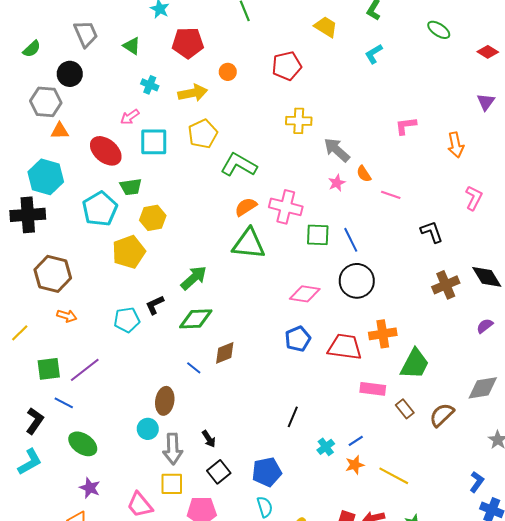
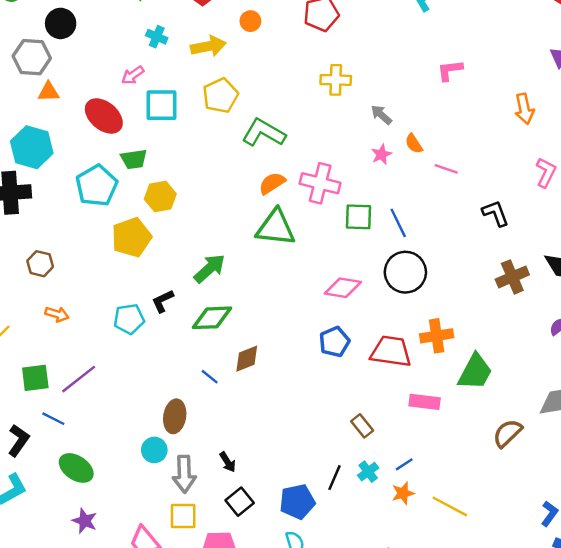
pink L-shape: (406, 126) -> (450, 70), moved
gray arrow: (337, 150) -> (381, 115), size x0.7
brown hexagon: (53, 274) -> (40, 264), size x0.6
brown rectangle: (405, 409) -> (362, 426), moved
black line: (293, 417) -> (335, 478), moved

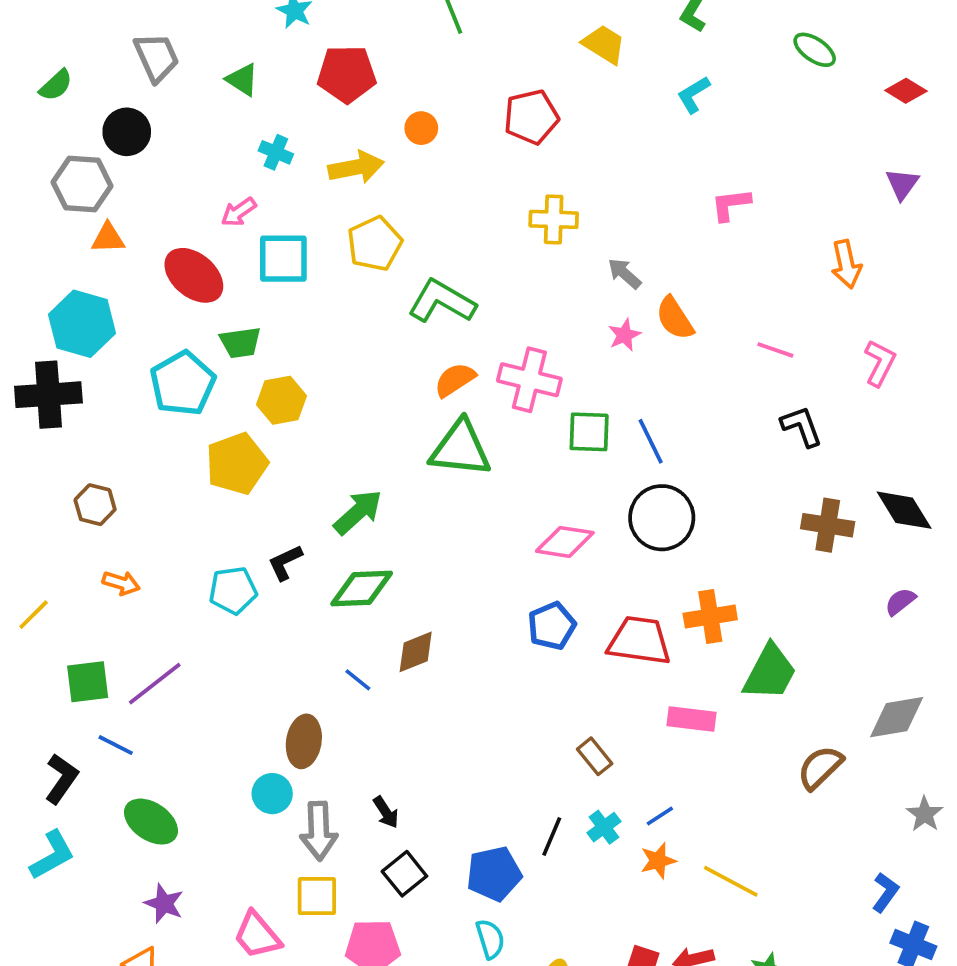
orange semicircle: (414, 144) -> (675, 318), size x1.4
pink line: (446, 169) -> (775, 350), moved
brown cross: (512, 277) -> (828, 525), turned 32

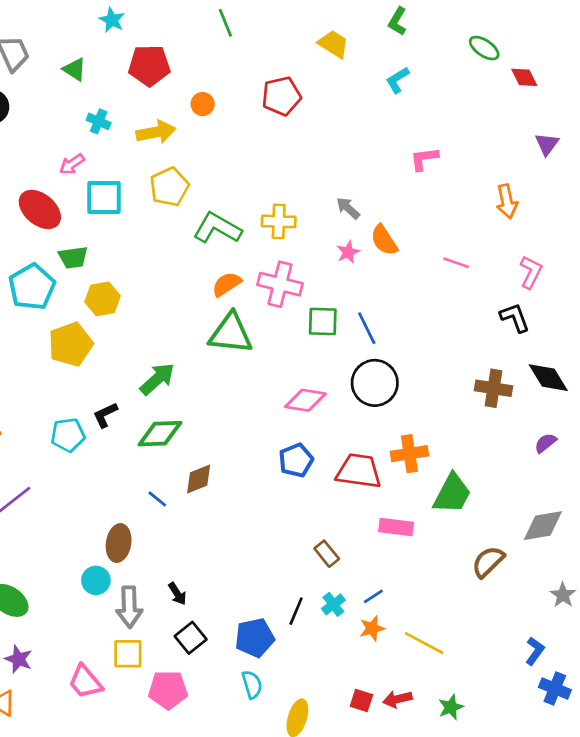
red diamond: (906, 91) -> (524, 77), moved, turned 32
yellow cross: (554, 219) -> (279, 221), moved
black L-shape: (802, 426) -> (515, 318), moved

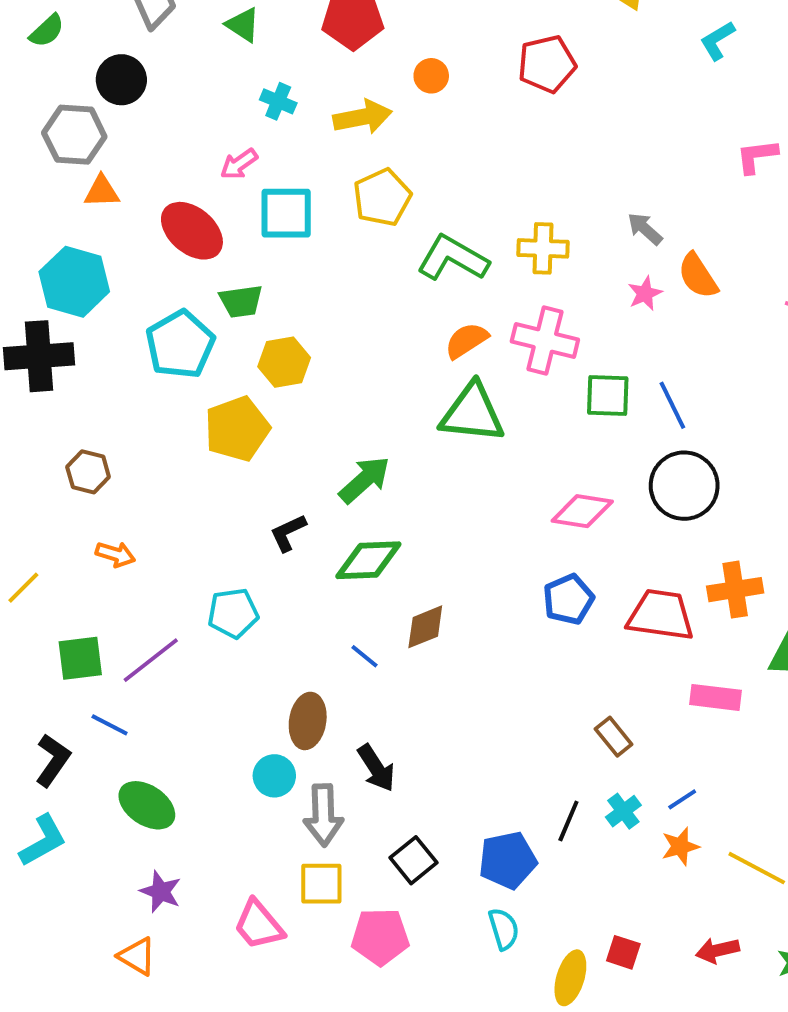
cyan pentagon: (68, 435) -> (233, 613), moved
black arrow: (177, 594) -> (376, 768), moved, size x1.4
red square: (361, 700) -> (623, 952), moved

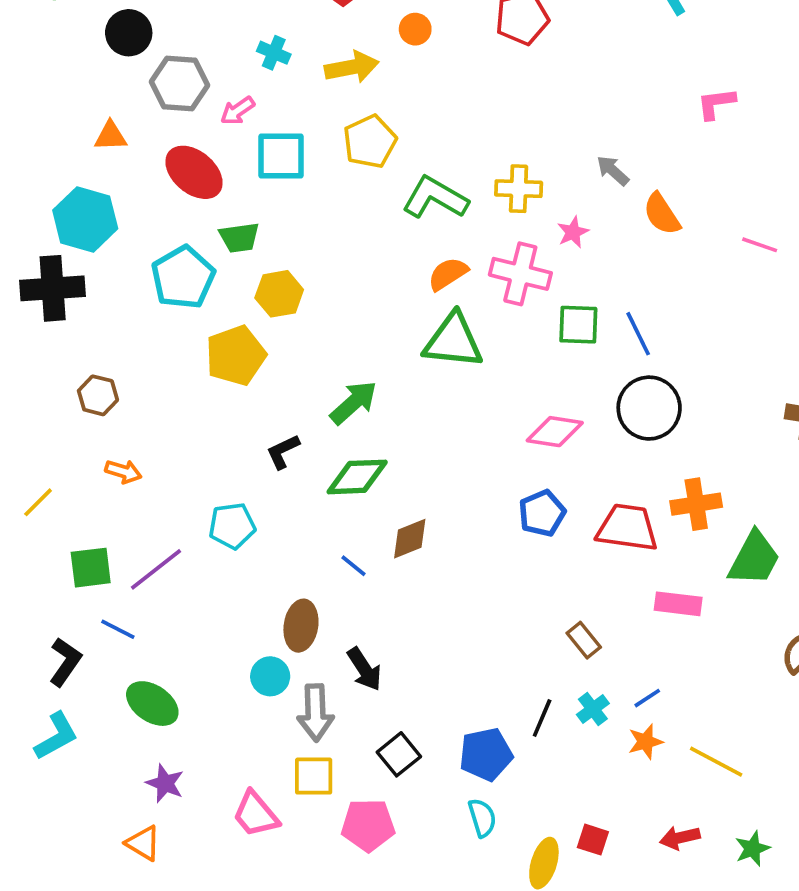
gray hexagon: (74, 135) -> (179, 83), moved
pink star: (645, 293) -> (573, 232), moved

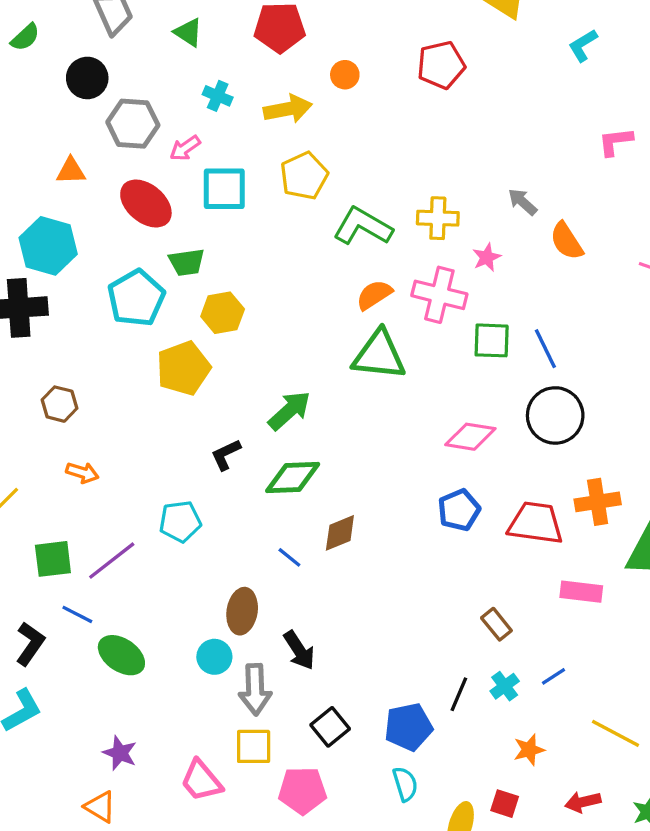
green ellipse: (152, 704) -> (121, 655), moved
orange star: (645, 742) -> (529, 750), moved

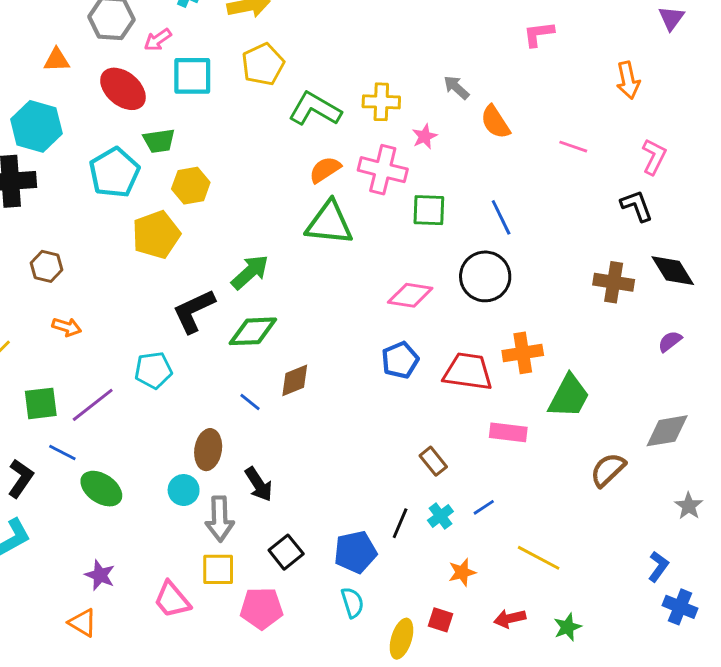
blue line: (545, 349) -> (501, 217), moved
black L-shape: (226, 455) -> (194, 311), size x1.6

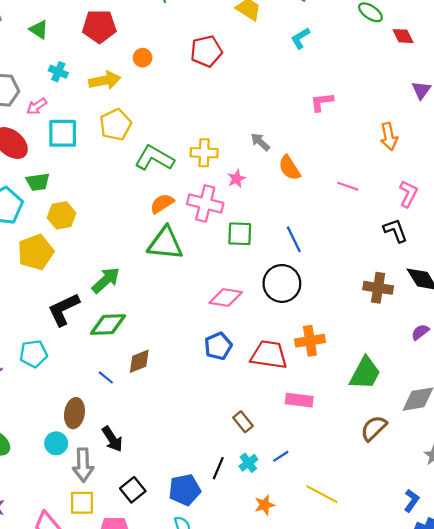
green trapezoid: (569, 396) -> (365, 373), moved

